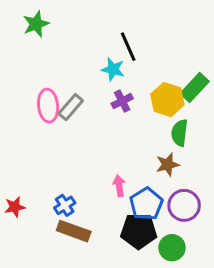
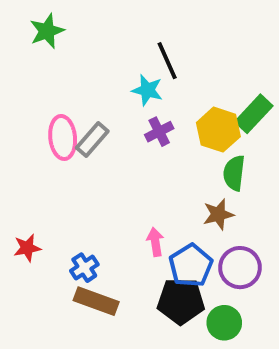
red star: (15, 207) -> (27, 248), moved

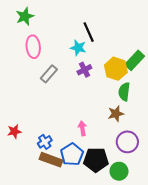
pink ellipse: (63, 137) -> (33, 47), moved
blue pentagon: (191, 266) -> (72, 154), moved

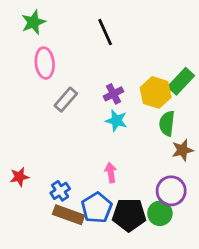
black line: (89, 32) -> (105, 32), moved
cyan star: (78, 48) -> (116, 121), moved
brown star: (116, 114) -> (182, 150), moved
green circle: (119, 171) -> (160, 213), moved

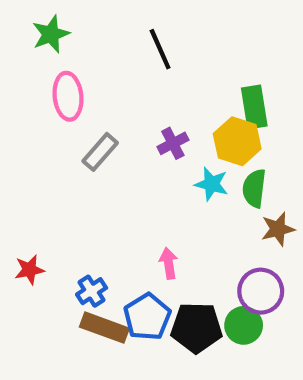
green rectangle: (181, 81) -> (254, 107), moved, turned -52
cyan star: (116, 121) -> (211, 184), moved

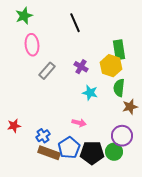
purple cross: (173, 143) -> (81, 67), turned -32
cyan star: (211, 184) -> (90, 93), moved
pink arrow: (169, 263) -> (79, 123), turned 112

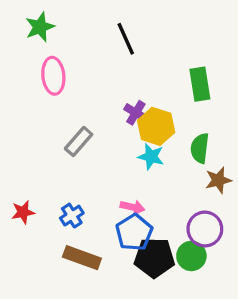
yellow hexagon: (111, 66) -> (156, 126), moved
gray rectangle: (47, 71) -> (79, 141), moved
blue cross: (43, 136) -> (72, 216), moved
blue pentagon: (69, 148) -> (134, 232), moved

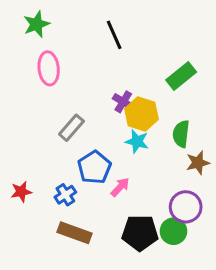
green rectangle: (200, 84) -> (181, 76), turned 60
pink arrow: (132, 207) -> (120, 187), turned -60
blue pentagon: (134, 232) -> (94, 167), moved

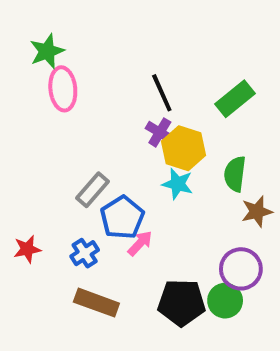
green star: (36, 24) -> (47, 51), moved
black line: (114, 35) -> (162, 93), moved
gray rectangle: (71, 128) -> (93, 190), moved
pink arrow: (120, 187) -> (140, 243), moved

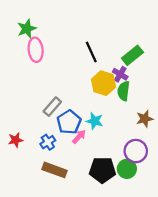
purple cross: (160, 132) -> (120, 74), moved
green semicircle: (235, 174) -> (124, 91), moved
cyan star: (178, 184) -> (95, 121), moved

